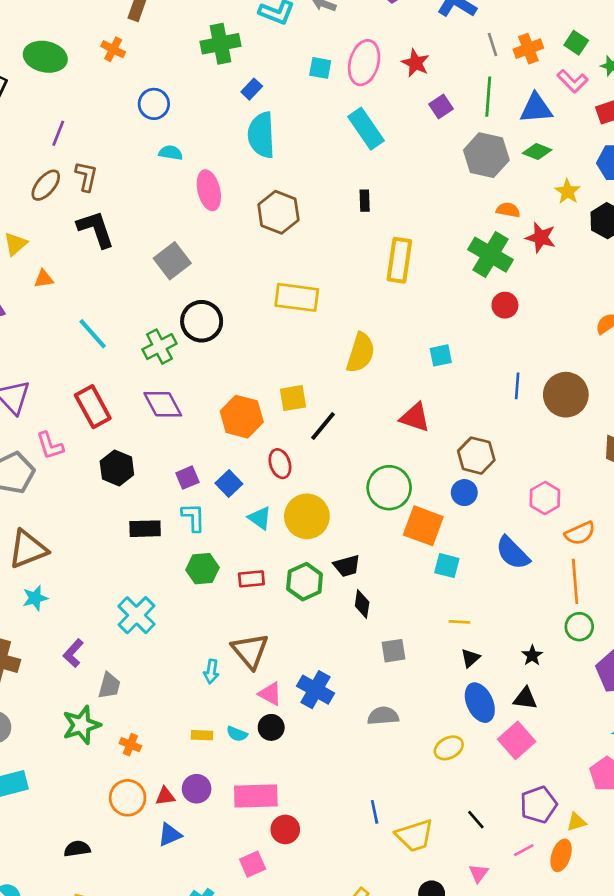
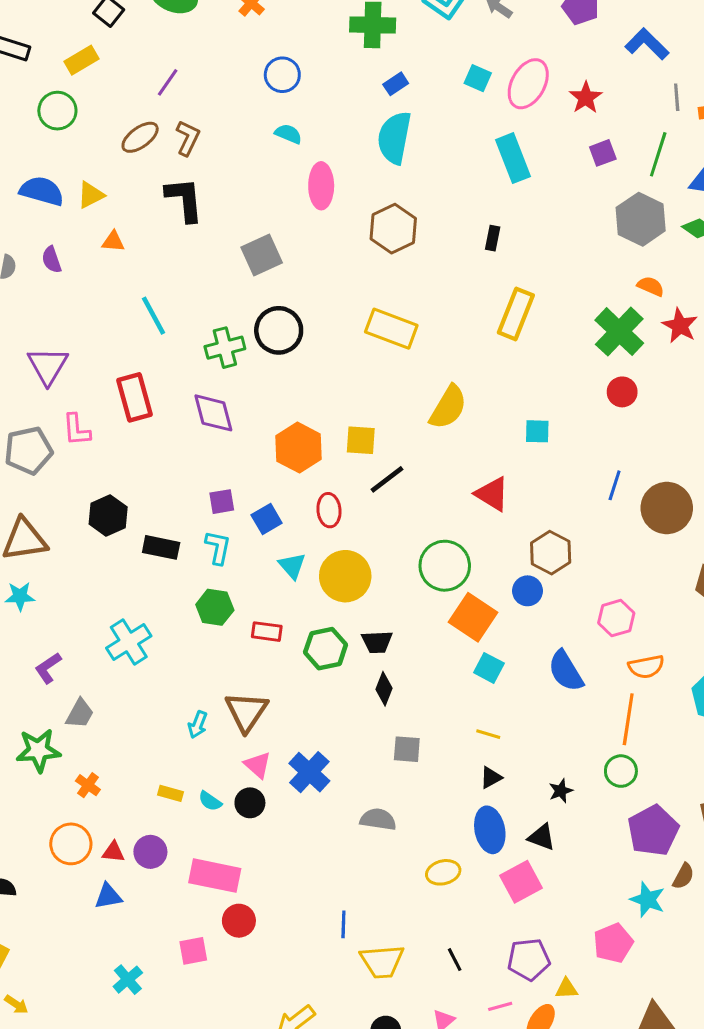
black hexagon: (117, 468) -> (108, 515), moved

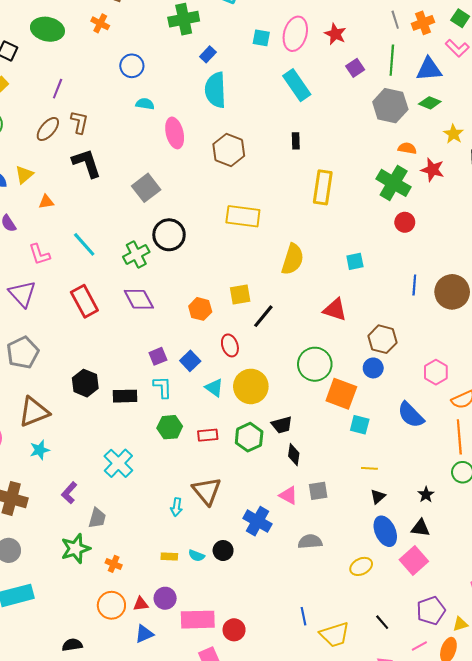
pink L-shape: (76, 430) -> (39, 254), moved
orange hexagon: (299, 448) -> (200, 309), size x0.7
pink triangle: (258, 765) -> (288, 495), moved
pink rectangle: (215, 876) -> (198, 620), moved

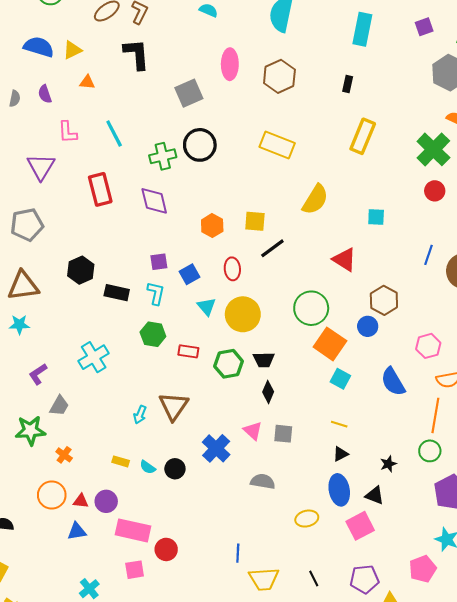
cyan rectangle: (297, 85) -> (362, 29), turned 32
pink ellipse: (175, 133) -> (230, 64), moved

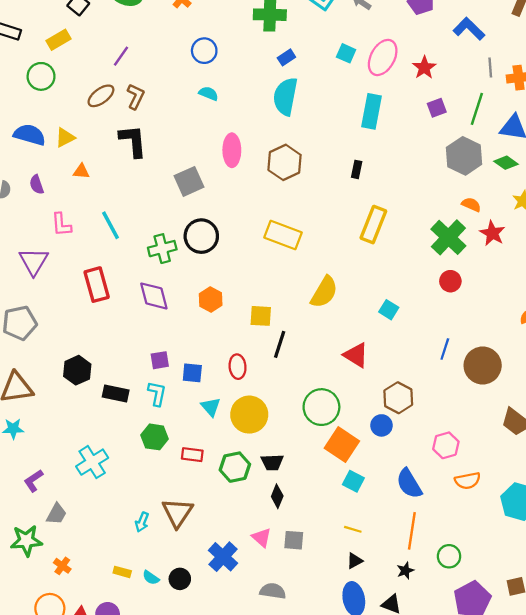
cyan square: (376, 217) -> (389, 310), turned 30
orange hexagon: (212, 226) -> (211, 300), moved
black line: (272, 248) -> (280, 344), turned -35
blue square: (189, 274) -> (192, 373), turned 36
orange line: (435, 415) -> (412, 531), moved

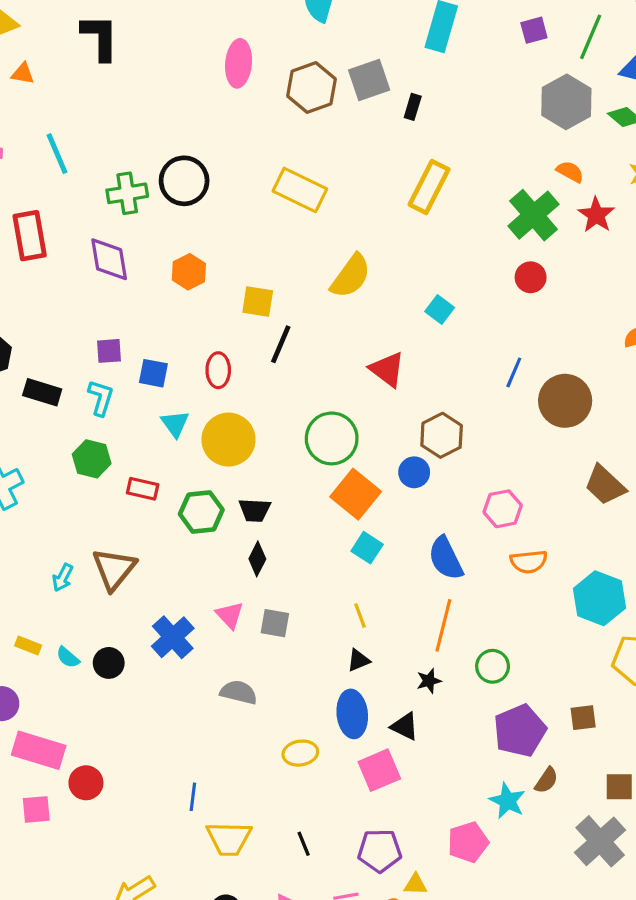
gray square: (189, 181) -> (369, 80), moved
yellow line: (353, 529) -> (360, 616), turned 48

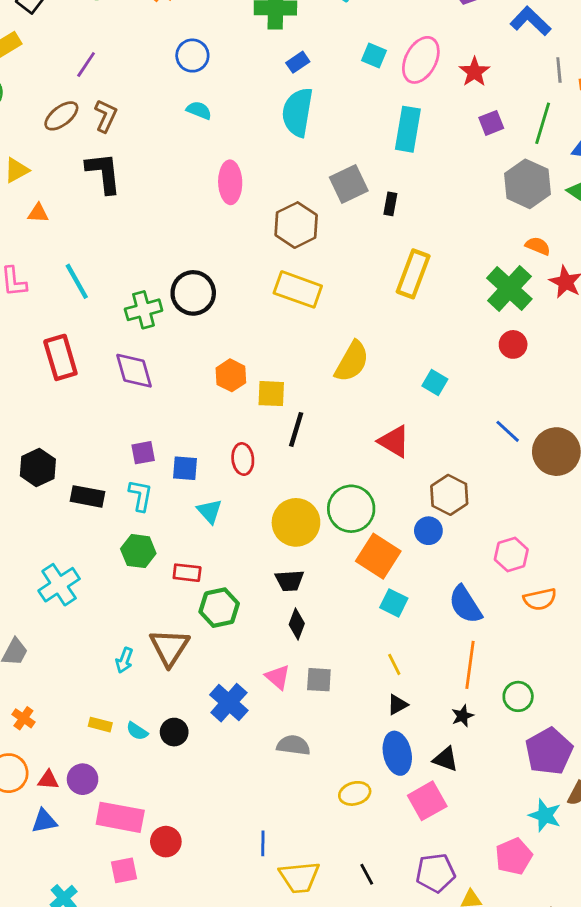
brown hexagon: (312, 87) -> (296, 225), moved
orange hexagon: (189, 272) -> (231, 375), moved
blue line: (514, 372) -> (508, 431), turned -64
yellow circle: (229, 440) -> (296, 522), moved
green hexagon: (201, 512) -> (219, 608), moved

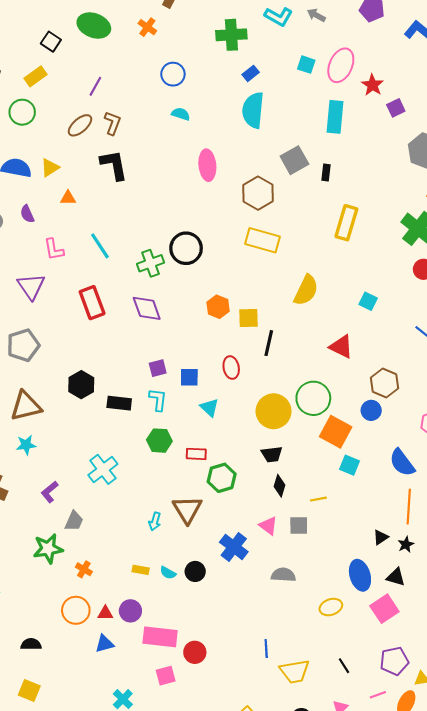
red star: (474, 72) -> (373, 85), moved
yellow line: (394, 664) -> (318, 499), moved, turned -70
black triangle: (397, 705) -> (381, 537), moved

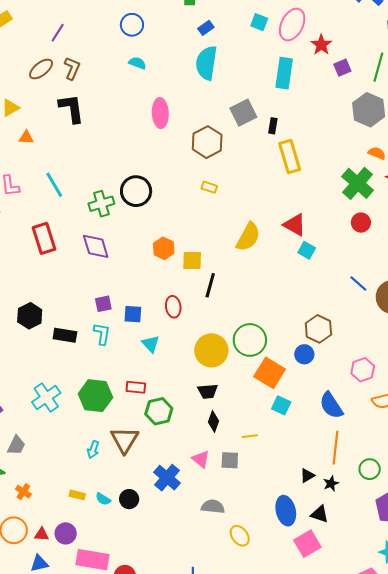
yellow rectangle: (346, 223) -> (290, 156), moved, turned -36
yellow rectangle: (263, 240) -> (209, 187), size x0.5
red triangle: (341, 347) -> (295, 225), moved
green hexagon: (159, 441) -> (95, 396), moved, size x1.4
yellow ellipse: (331, 607) -> (240, 536), moved, turned 70

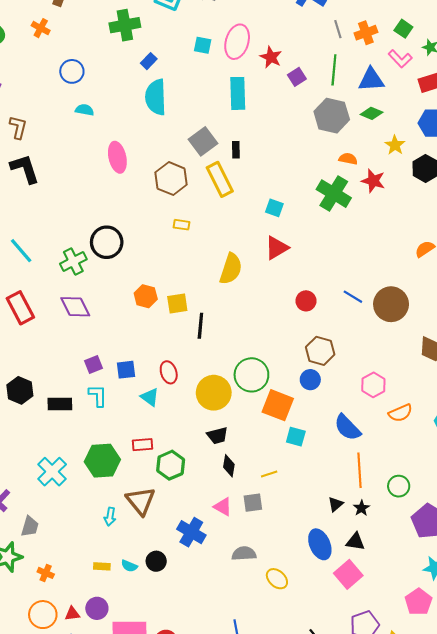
yellow rectangle: (290, 156) -> (220, 179), moved
red circle: (361, 223) -> (306, 301), moved
red triangle: (295, 225) -> (277, 248), turned -50
cyan square: (307, 250) -> (274, 208), moved
red ellipse: (173, 307) -> (169, 372), moved

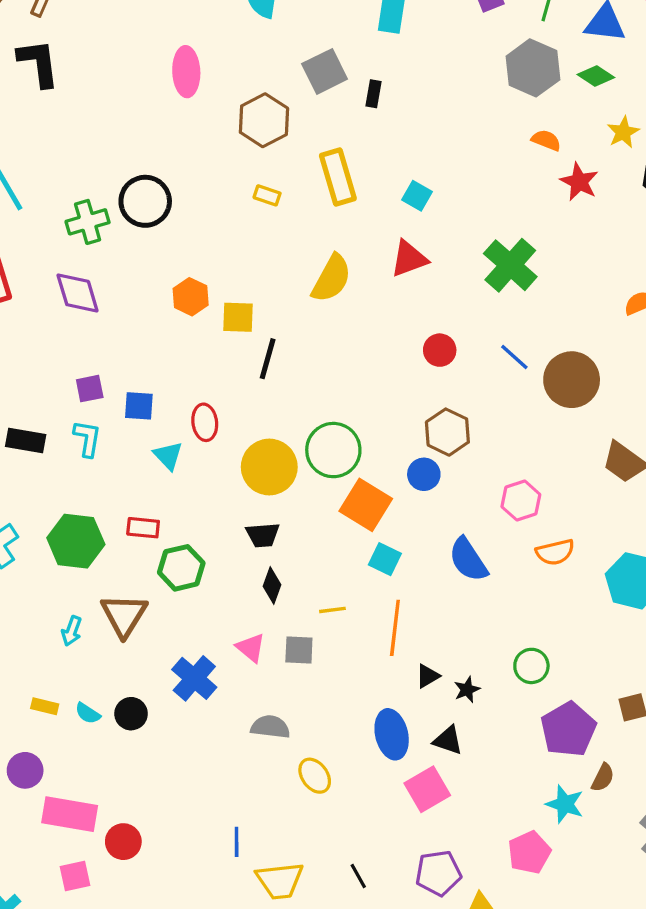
yellow rectangle: (220, 179) -> (338, 177), moved
green cross: (334, 194) -> (510, 265), moved
orange line: (360, 470) -> (395, 628), moved

